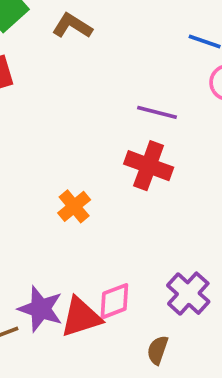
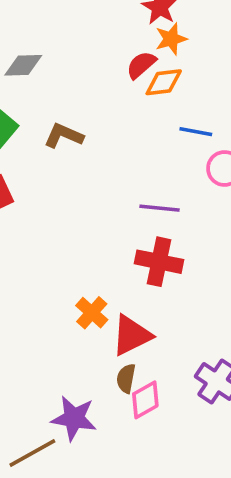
red triangle: (81, 317) -> (132, 335), moved
brown semicircle: (158, 350) -> (126, 378), moved

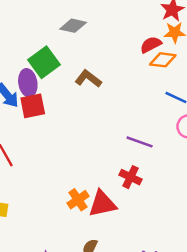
red cross: (159, 262) -> (130, 177), size x0.7
red triangle: (132, 335) -> (102, 204), moved

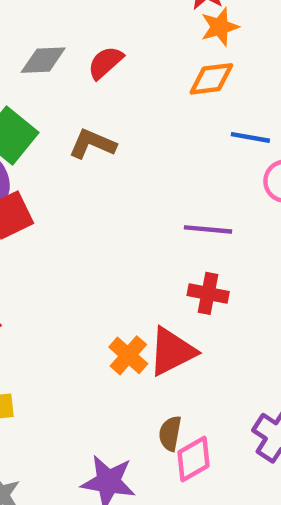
red semicircle: (151, 45) -> (105, 63), moved

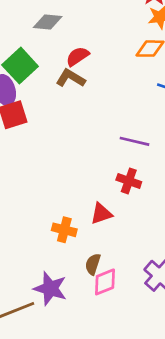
red semicircle: (105, 63) -> (78, 56), moved
red triangle: (172, 351) -> (101, 214), size x0.7
orange cross: (128, 355) -> (64, 230), moved, turned -35

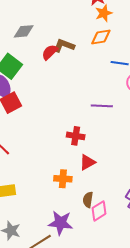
brown L-shape: (71, 78) -> (64, 46), moved
red cross: (129, 181) -> (76, 136), moved

